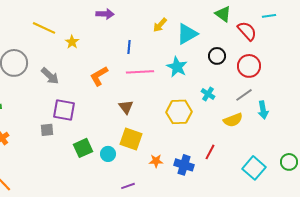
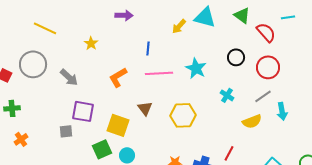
yellow line: (44, 28) -> (45, 28), moved
cyan triangle: (187, 34) -> (205, 17), moved, turned 45
yellow hexagon: (179, 112) -> (183, 115), moved
yellow square: (131, 139) -> (118, 125), moved

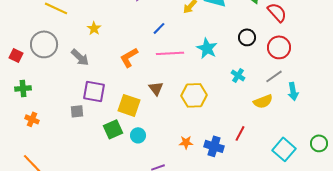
yellow star: (91, 43) -> (94, 28), moved
blue line: (148, 48) -> (159, 28), turned 40
orange cross: (21, 139) -> (32, 119), turned -32

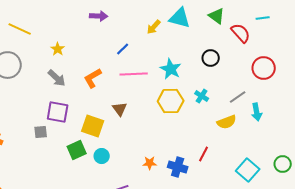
red circle: (279, 47) -> (264, 68), moved
gray arrow: (80, 57) -> (57, 78), moved
yellow hexagon: (194, 95) -> (171, 101), moved

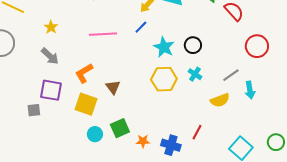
blue line: (123, 49) -> (141, 27), moved
black circle: (211, 58) -> (193, 45), moved
pink line: (134, 74) -> (103, 34), moved
orange L-shape: (93, 78) -> (84, 73), moved
green square: (77, 150) -> (120, 128), moved

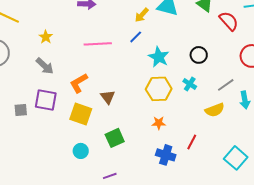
black circle: (193, 45) -> (199, 55), moved
gray square: (34, 110) -> (21, 110), moved
cyan circle: (95, 134) -> (81, 151), moved
orange star: (143, 141) -> (159, 123), moved

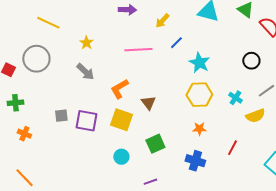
yellow arrow: (142, 15) -> (162, 21), moved
black circle: (199, 55) -> (251, 61), moved
cyan cross: (190, 84) -> (235, 98), moved
purple square: (46, 100) -> (86, 121), moved
blue cross: (166, 155) -> (195, 161), moved

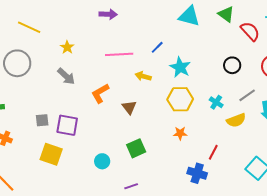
yellow arrow: (162, 21) -> (143, 76), moved, turned 63
yellow square: (121, 120) -> (51, 154), moved
blue cross: (195, 161) -> (197, 173), moved

